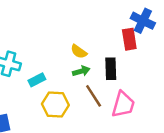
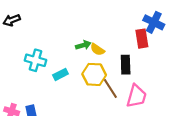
green arrow: (81, 71) -> (83, 45), moved
yellow hexagon: (55, 104) -> (94, 74), moved

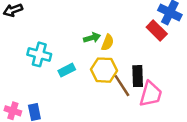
red rectangle: (142, 39) -> (157, 30), turned -36
yellow semicircle: (97, 49) -> (108, 42), turned -104
black rectangle: (126, 65) -> (138, 76), moved

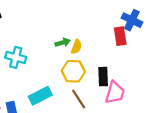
red rectangle: (157, 30) -> (120, 36), turned 36
cyan rectangle: (67, 70) -> (40, 96), moved, size x1.5
brown line: (122, 86) -> (79, 99), moved

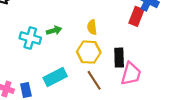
red rectangle: (120, 36) -> (136, 16), turned 30
green arrow: (63, 42) -> (54, 30), moved
yellow semicircle: (77, 47) -> (92, 27), turned 152

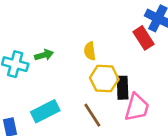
red rectangle: (136, 16) -> (143, 38), turned -54
yellow hexagon: (89, 52) -> (104, 79), moved

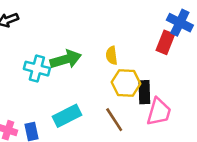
red rectangle: (143, 38) -> (165, 42), turned 55
green arrow: (44, 55) -> (66, 59), size x1.6

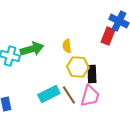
pink trapezoid: (159, 112) -> (90, 96), moved
cyan rectangle: (67, 116) -> (49, 94), moved

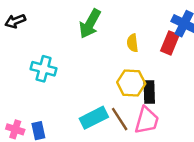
yellow semicircle: (67, 46) -> (133, 43), moved
green arrow: (32, 49) -> (90, 24), moved, turned 135

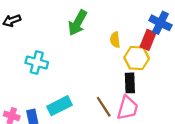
yellow hexagon: (131, 83) -> (137, 58), moved
cyan rectangle: (94, 118) -> (59, 106), moved

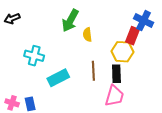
yellow semicircle: (115, 40) -> (87, 35), moved
cyan rectangle: (59, 106) -> (58, 78), moved
brown line: (104, 107) -> (93, 71), moved, turned 30

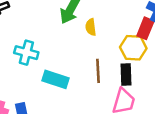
cyan rectangle: (58, 78) -> (55, 79), turned 45

